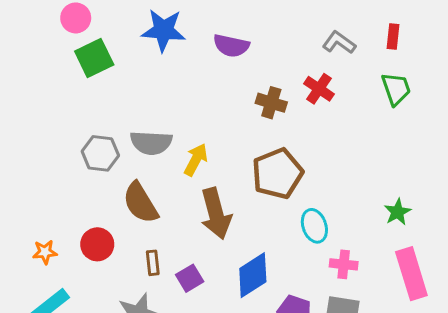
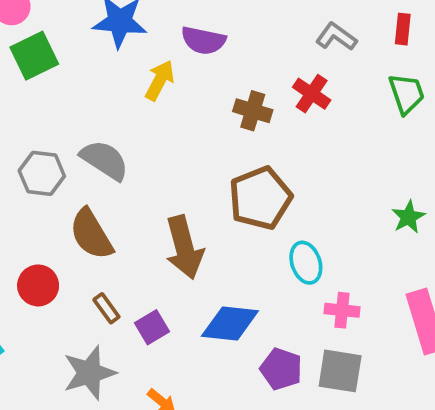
gray semicircle: (151, 143) -> (105, 160), turned -150
yellow arrow: (196, 160) -> (160, 80), moved
green star: (398, 212) -> (408, 217), moved
brown rectangle: (153, 263) -> (106, 308), turned -30
blue diamond: (253, 275) -> (230, 323), turned 39

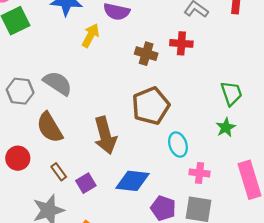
red cross: (312, 94) -> (181, 43), turned -30
green trapezoid: (407, 94) -> (231, 93), moved
green star: (408, 217) -> (226, 127), moved

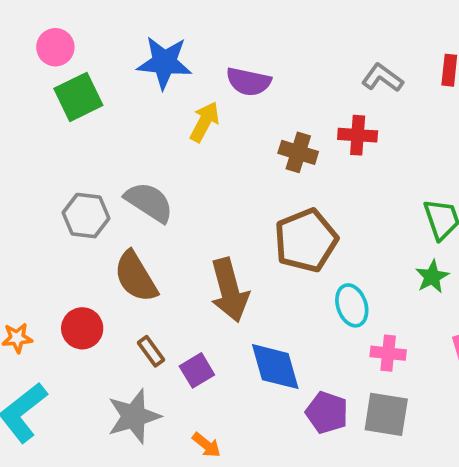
blue diamond: (133, 181) -> (275, 367), turned 68

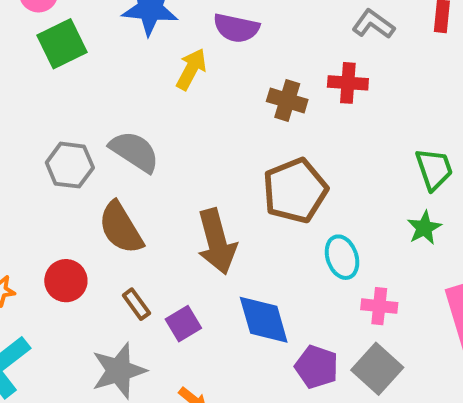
gray square: (386, 414) -> (377, 369), turned 33

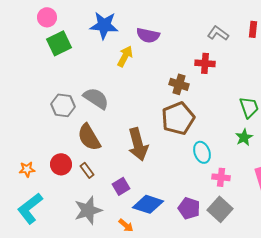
brown cross: (287, 101) -> (179, 84), moved
brown rectangle: (136, 304) -> (87, 170), moved
blue diamond: (264, 320) -> (148, 204), moved, turned -56

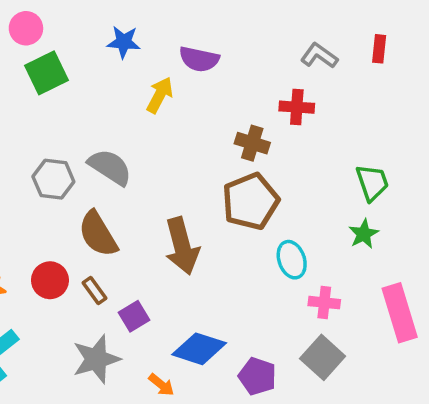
blue star: (104, 25) -> (124, 42), size x0.7
purple square: (121, 186) -> (134, 316), moved
purple pentagon: (189, 208) -> (257, 376), moved

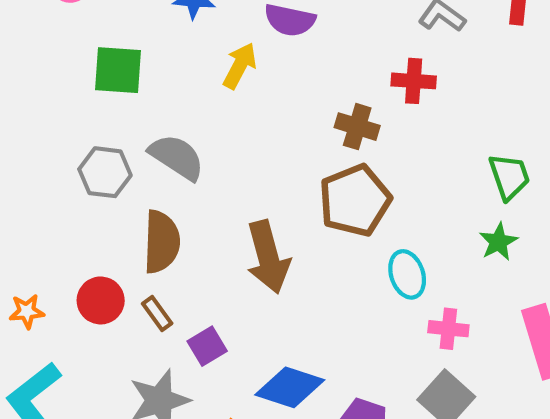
green square: (47, 73) -> (118, 70), moved, turned 30
brown semicircle: (98, 234) -> (161, 242), turned -147

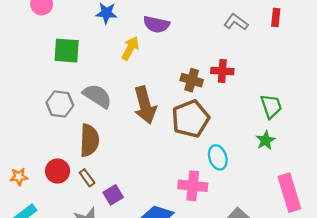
red cross: (414, 81) -> (222, 71), moved
brown arrow: (268, 257) -> (145, 105), moved
pink cross: (448, 329) -> (193, 186), moved, size x1.4

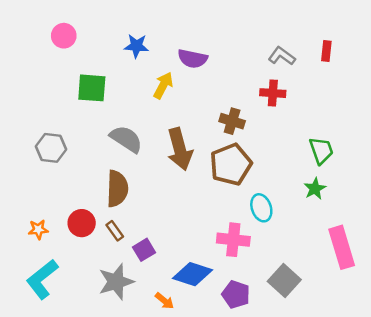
red cross: (222, 71) -> (273, 93), moved
gray hexagon: (60, 104) -> (51, 148), moved

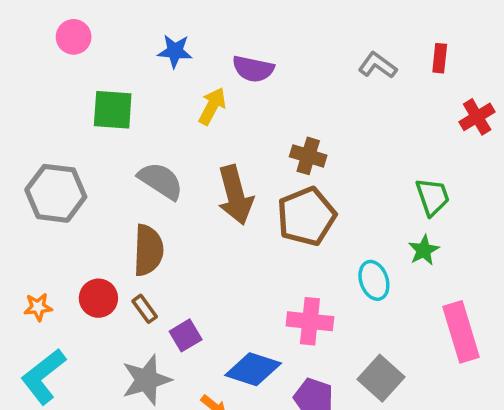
red cross: (273, 93) -> (477, 117), moved, turned -35
gray hexagon: (51, 148) -> (56, 193), size x1.4
cyan ellipse: (261, 208) -> (374, 280), moved

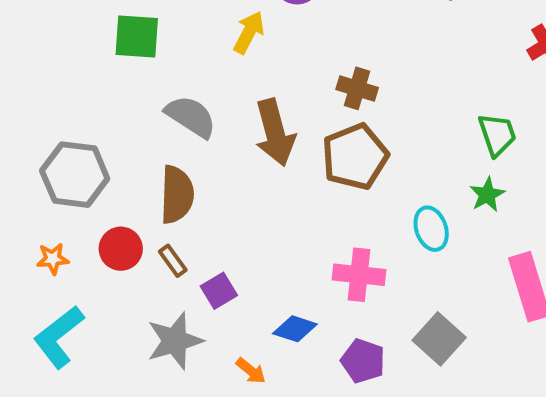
gray hexagon: (56, 193) -> (75, 175), moved
blue diamond: (253, 369) -> (295, 329), size x0.7

